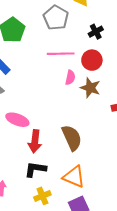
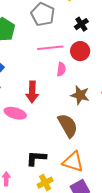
brown star: (90, 88) -> (80, 95), moved
red arrow: (35, 141) -> (32, 92), moved

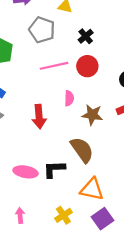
pink semicircle: (61, 69) -> (69, 98), moved
pink ellipse: (15, 113) -> (25, 172), moved
black L-shape: (36, 158) -> (54, 169), moved

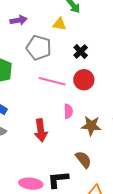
pink line: (54, 66) -> (52, 81), turned 30
brown semicircle: (82, 150) -> (83, 160), size x0.7

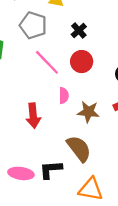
pink line: (52, 81) -> (47, 62), turned 30
brown semicircle: (83, 160) -> (79, 149), size x1.4

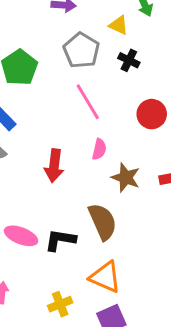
black cross: (79, 31) -> (129, 60), moved, turned -35
red circle: (82, 62) -> (152, 114), moved

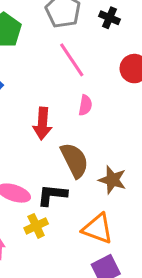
brown star: (126, 178) -> (112, 180), moved
brown semicircle: (103, 222) -> (74, 160), moved
yellow cross: (60, 304) -> (36, 226), moved

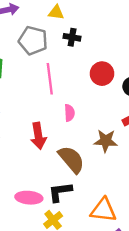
pink line: (72, 60) -> (50, 79), turned 40
brown star: (112, 180) -> (106, 141), moved

